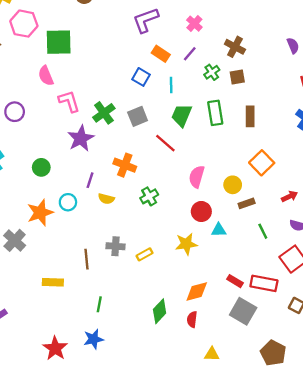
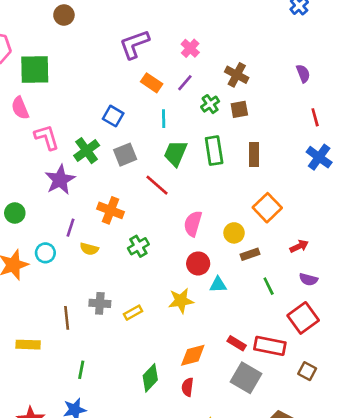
blue square: (141, 77) -> (113, 116), moved

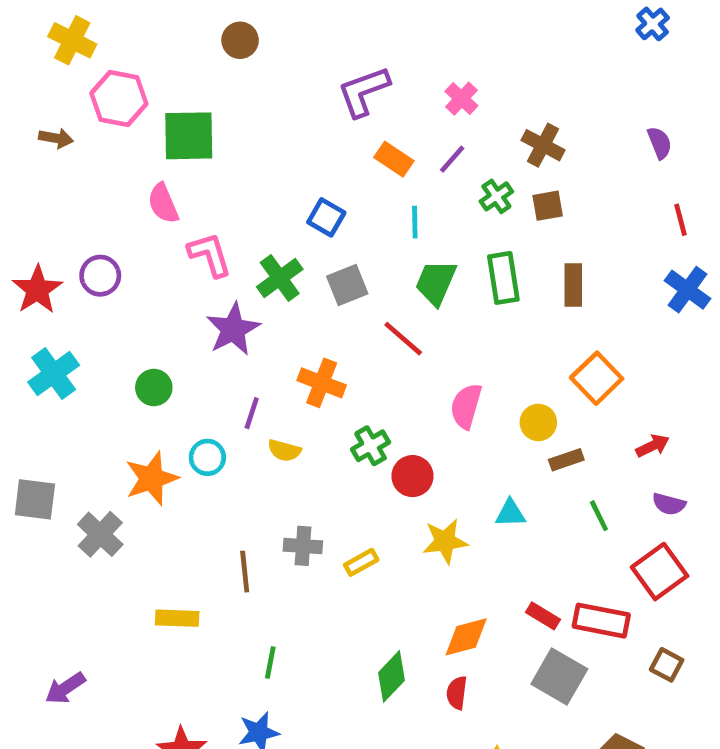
red circle: (198, 263) -> (413, 476), moved

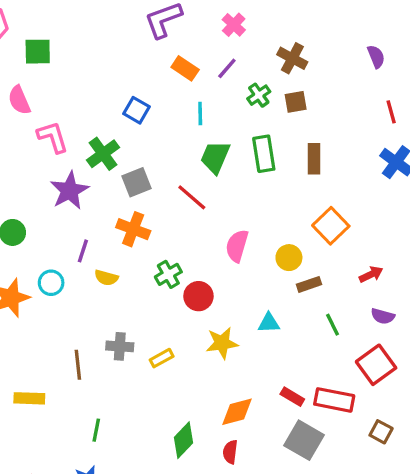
green square: (189, 136) -> (38, 52), size x0.7
gray square: (347, 285) -> (136, 182), moved

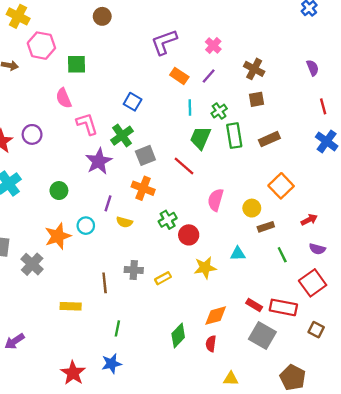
green cross: (259, 95) -> (219, 111), moved
blue square: (136, 110) -> (133, 102), moved
brown rectangle: (314, 159) -> (269, 139), turned 66

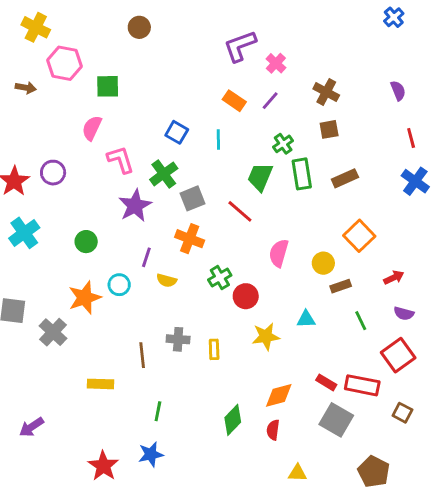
purple L-shape: (164, 42) -> (240, 46), moved
pink semicircle: (64, 98) -> (92, 128), turned 48
cyan line: (190, 108) -> (218, 139), moved
yellow rectangle: (163, 278) -> (214, 349), turned -63

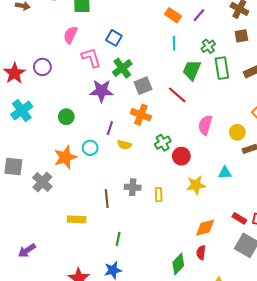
blue square: (177, 132) -> (114, 38), moved
cyan line: (218, 139) -> (174, 43), moved
purple star: (135, 206) -> (102, 91), turned 30
green diamond: (233, 420) -> (178, 264), moved

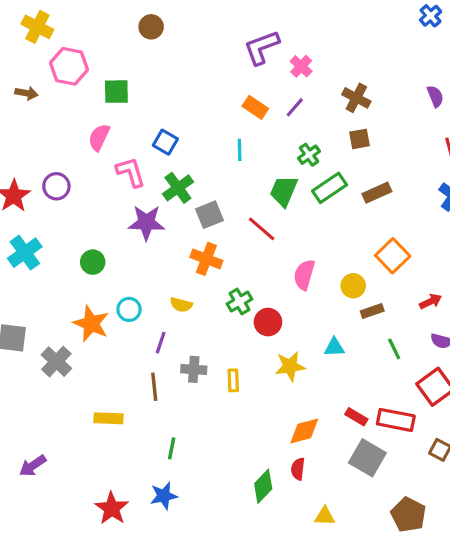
cyan line: (174, 43) -> (240, 150), moved
green rectangle: (222, 68) -> (330, 188), turned 65
purple line: (110, 128) -> (161, 343), moved
orange star: (65, 157) -> (91, 324), turned -30

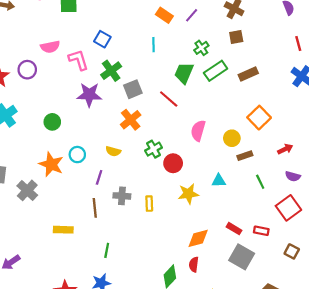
pink semicircle: (99, 137) -> (50, 47), moved, turned -126
orange cross: (206, 259) -> (131, 120), turned 30
red rectangle: (396, 420) -> (261, 231), size x0.6

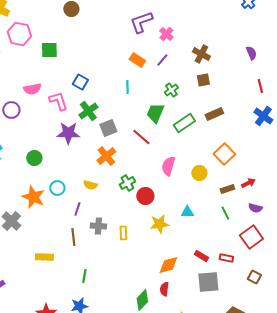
green rectangle: (216, 71) -> (184, 123), moved
brown rectangle: (245, 156) -> (227, 189), moved
gray square: (242, 257) -> (208, 282), turned -35

